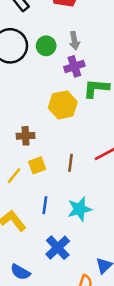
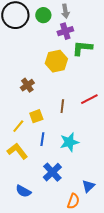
brown cross: (26, 136) -> (27, 85), turned -32
yellow square: (37, 165) -> (36, 116), moved
yellow line: (14, 176) -> (18, 126), moved

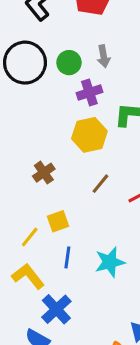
purple cross: (65, 31) -> (89, 92), moved
brown line: (62, 106) -> (100, 184), moved, turned 32
blue cross: (52, 172) -> (56, 309), moved

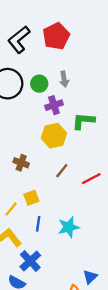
brown cross: (44, 173) -> (21, 163), turned -35

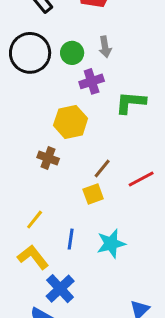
yellow hexagon: (54, 136) -> (71, 122), moved
yellow square: (31, 198) -> (93, 194), moved

